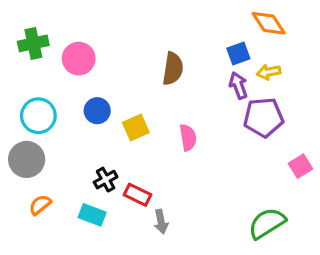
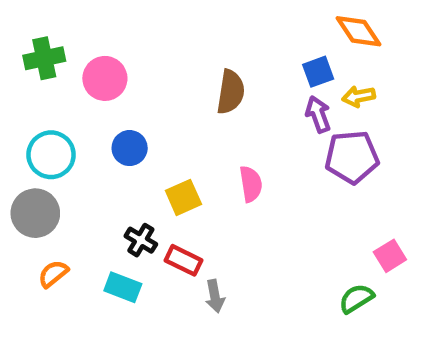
yellow square: (136, 127) -> (183, 197), moved
pink square: (301, 166) -> (390, 256), moved
black cross: (106, 180) -> (141, 240), turned -30
green semicircle: (267, 223) -> (356, 298), size x0.7

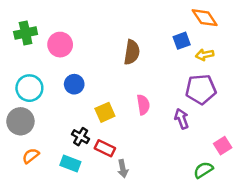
purple arrow: (318, 114) -> (182, 119), moved

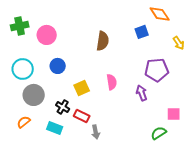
yellow arrow: (205, 55) -> (179, 43), moved, turned -112
gray circle: (20, 121) -> (34, 95), moved
pink square: (223, 146) -> (174, 114), turned 32

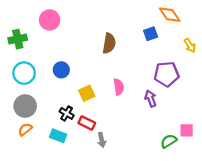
green cross: (20, 26) -> (18, 39), moved
pink circle: (47, 35) -> (50, 20), moved
gray circle: (34, 95) -> (25, 106), moved
pink square: (174, 114) -> (187, 130), moved

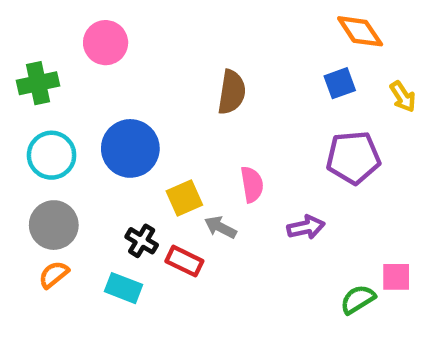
blue square: (151, 34) -> (340, 83), moved
blue circle: (61, 70) -> (130, 148), size x1.6
purple arrow: (151, 99) -> (306, 227), moved, turned 98
gray arrow: (102, 140) -> (220, 227), moved, turned 128

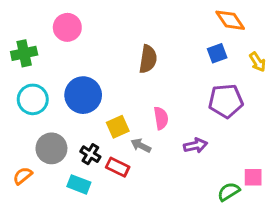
gray circle: (54, 225) -> (51, 148), moved
orange semicircle: (54, 275) -> (23, 176), moved

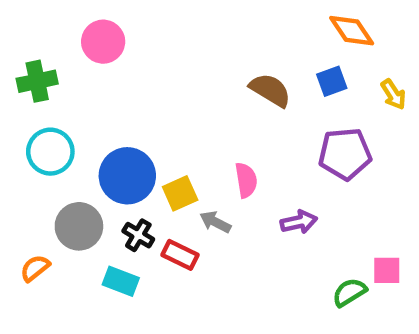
brown semicircle: (148, 59) -> (270, 90), moved, turned -68
blue circle: (83, 95) -> (127, 176), moved

